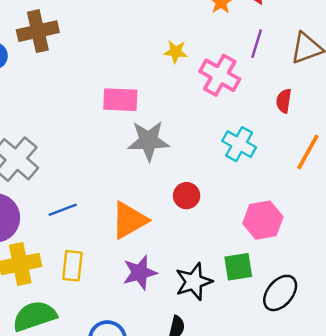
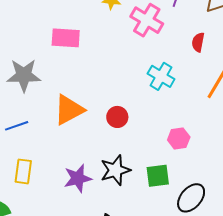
gray star: (148, 141) -> (24, 75), moved
orange triangle: (129, 220) -> (69, 110), moved
pink hexagon: (263, 220) -> (179, 138), size x0.7
black star: (194, 282) -> (115, 170), moved

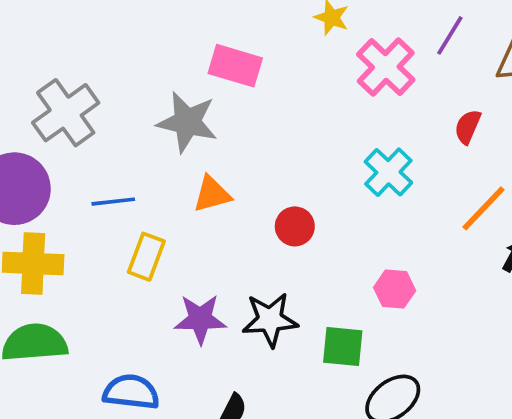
gray star: (24, 75) -> (187, 122), moved
orange triangle: (69, 110) -> (212, 194), size x0.7
yellow rectangle: (23, 171) -> (146, 257), moved

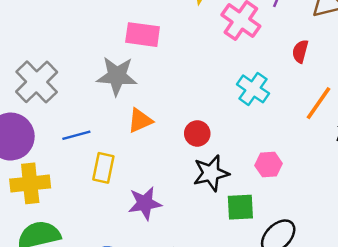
black star: (270, 320) -> (211, 173), moved

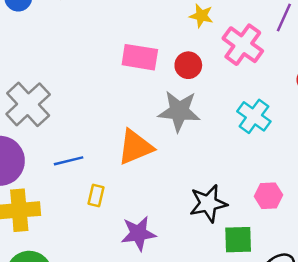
gray star: (117, 76) -> (179, 111), moved
orange triangle: (140, 121) -> (135, 147), size x1.4
red circle: (197, 133) -> (188, 65), moved
yellow rectangle: (103, 168) -> (96, 196), size x0.7

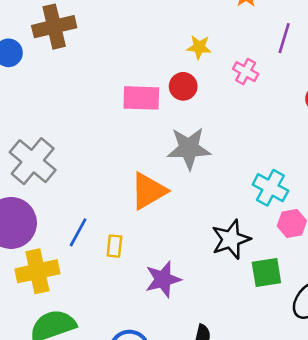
pink cross: (243, 45) -> (246, 72), size x0.6
red circle: (188, 65) -> (183, 86), moved
cyan cross: (254, 116) -> (270, 188), moved
blue line: (69, 161) -> (78, 232), moved, turned -40

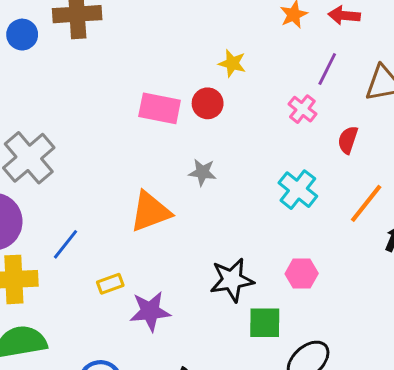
pink cross: (246, 72) -> (302, 109), moved
gray star: (189, 148) -> (202, 172), size x0.6
cyan cross: (270, 188) -> (298, 190), moved
yellow rectangle: (114, 246) -> (110, 284), moved, turned 55

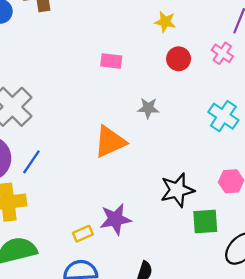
red circle: (208, 103) -> (179, 59), moved
pink rectangle: (160, 108) -> (111, 61), size x0.7
blue line: (66, 244) -> (31, 162), moved
yellow rectangle: (110, 284) -> (83, 234), moved

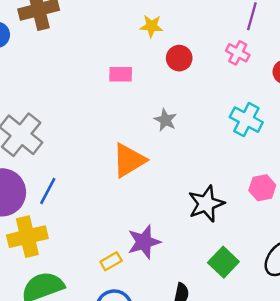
yellow star: (165, 22) -> (152, 26), moved
red circle: (179, 59) -> (179, 58), moved
gray star: (148, 108) -> (165, 120), turned 30
green square: (205, 222) -> (223, 262), moved, turned -36

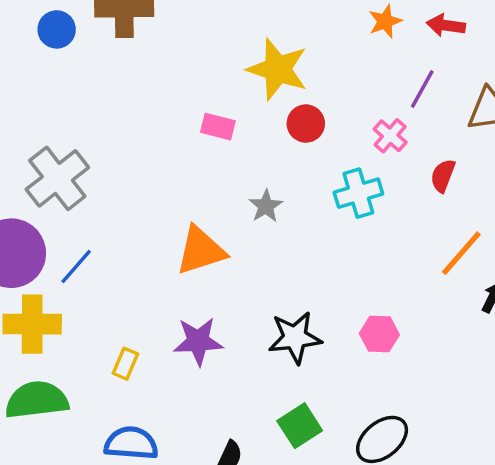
yellow star: (152, 26) -> (278, 69), size x1.8
cyan cross: (246, 120) -> (358, 193), moved, turned 32
purple star: (144, 242) -> (198, 341), moved
yellow rectangle: (111, 261) -> (125, 364), moved, turned -50

